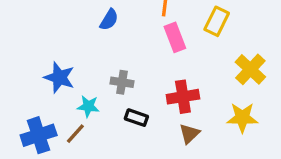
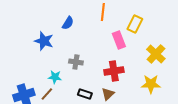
pink rectangle: (175, 37) -> (119, 40), moved
blue star: (59, 77) -> (44, 41), moved
black rectangle: (136, 118) -> (85, 94), moved
brown triangle: (189, 134) -> (108, 94), moved

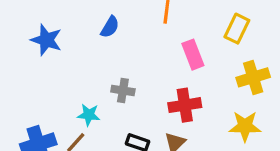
yellow rectangle: (135, 24) -> (237, 29), moved
blue star: (44, 41) -> (46, 40), moved
yellow cross: (156, 54) -> (253, 77), turned 30

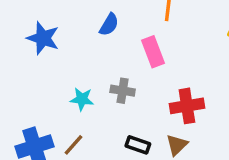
pink rectangle: (193, 55) -> (153, 52), moved
cyan star: (89, 115) -> (82, 99), moved

